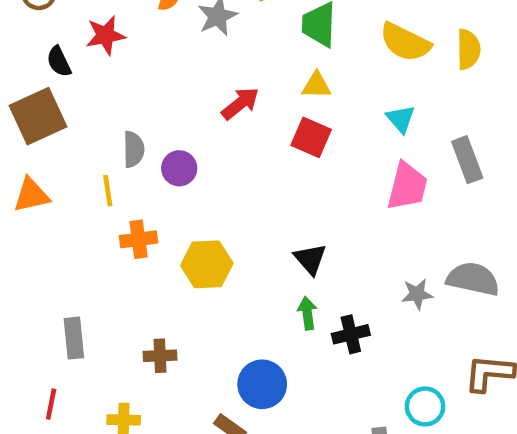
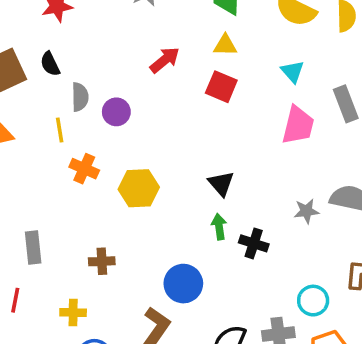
black semicircle: (59, 61) -> (50, 64), moved
orange cross: (139, 239) -> (84, 169), turned 32
black cross: (351, 334) -> (254, 243), turned 32

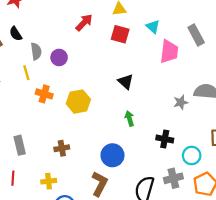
cyan triangle: (293, 72) -> (153, 27), moved
black triangle: (221, 184) -> (126, 82), moved
black cross: (254, 243) -> (165, 139), moved

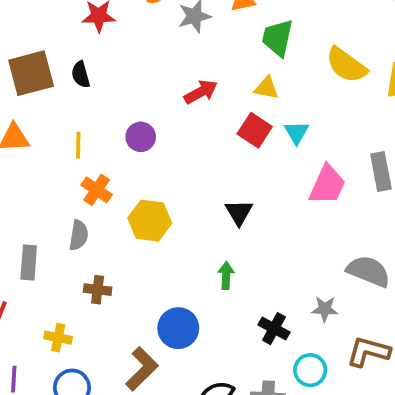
cyan triangle: (153, 27) -> (296, 132), moved
gray semicircle: (36, 51) -> (79, 235), moved
gray star: (181, 102) -> (325, 309), moved

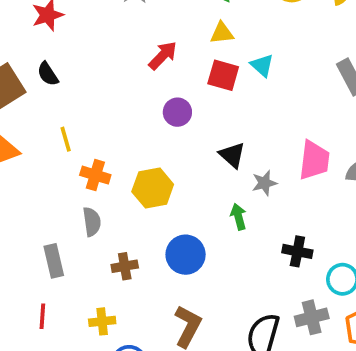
purple circle: (141, 137) -> (177, 112), moved
pink trapezoid: (327, 185) -> (314, 160), moved
gray star: (325, 309) -> (264, 183), moved
blue circle: (178, 328) -> (186, 255), moved

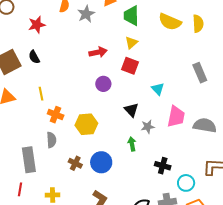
yellow triangle: (222, 33) -> (131, 43), turned -40
red arrow: (163, 55) -> (98, 52), turned 30
cyan triangle: (262, 65) -> (158, 89), moved
gray rectangle: (54, 261) -> (29, 160), size x1.4
brown cross: (125, 266) -> (75, 163), moved, turned 32

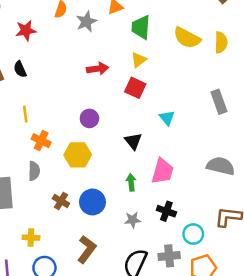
purple circle: (103, 84) -> (89, 118), moved
pink trapezoid: (176, 117) -> (162, 171), moved
gray star: (148, 127) -> (133, 220), moved

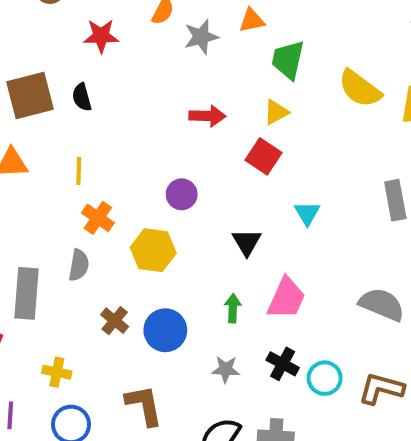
cyan circle: (193, 234) -> (325, 378), moved
brown L-shape: (87, 249) -> (144, 405), turned -56

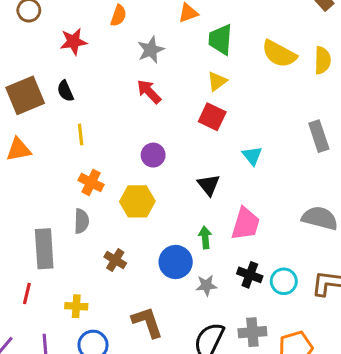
gray star: (201, 37) -> (151, 50), moved
red arrow: (207, 116) -> (149, 92), moved, turned -128
yellow line: (79, 171) -> (81, 134), moved
blue circle: (165, 330) -> (176, 262), moved

